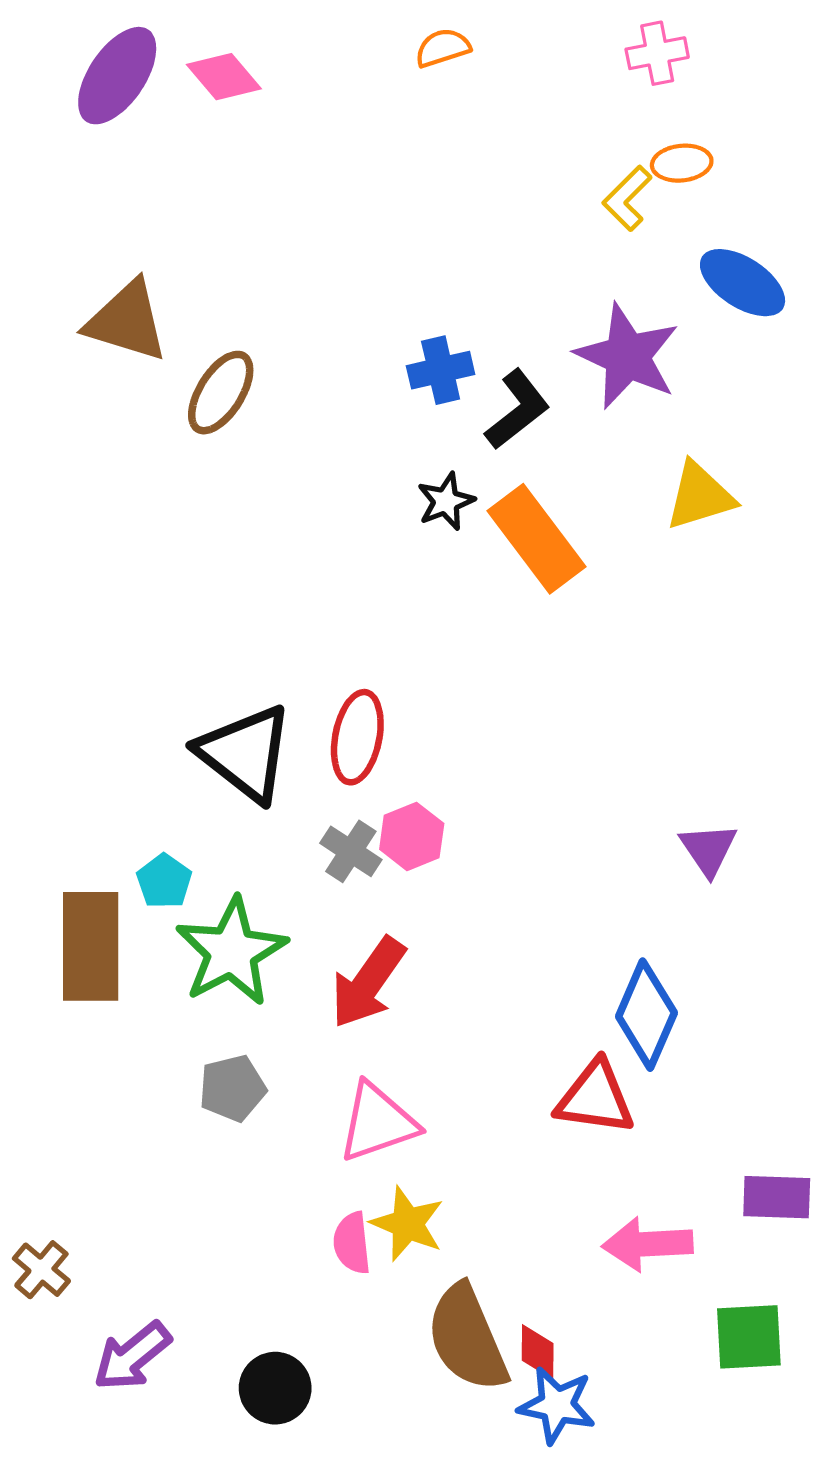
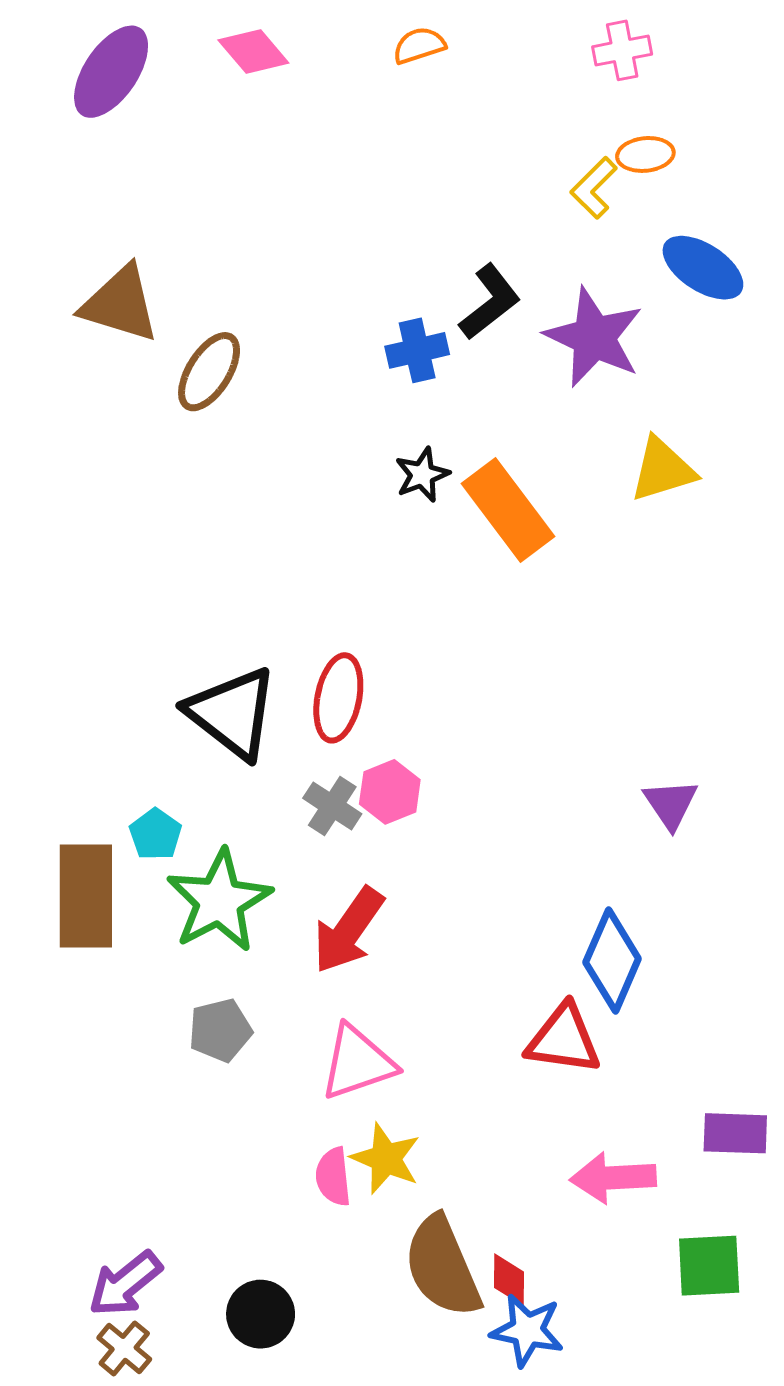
pink diamond: (224, 77) -> (253, 51), moved
black L-shape: (517, 410) -> (490, 302), moved
brown cross: (41, 1270) -> (124, 1348), moved

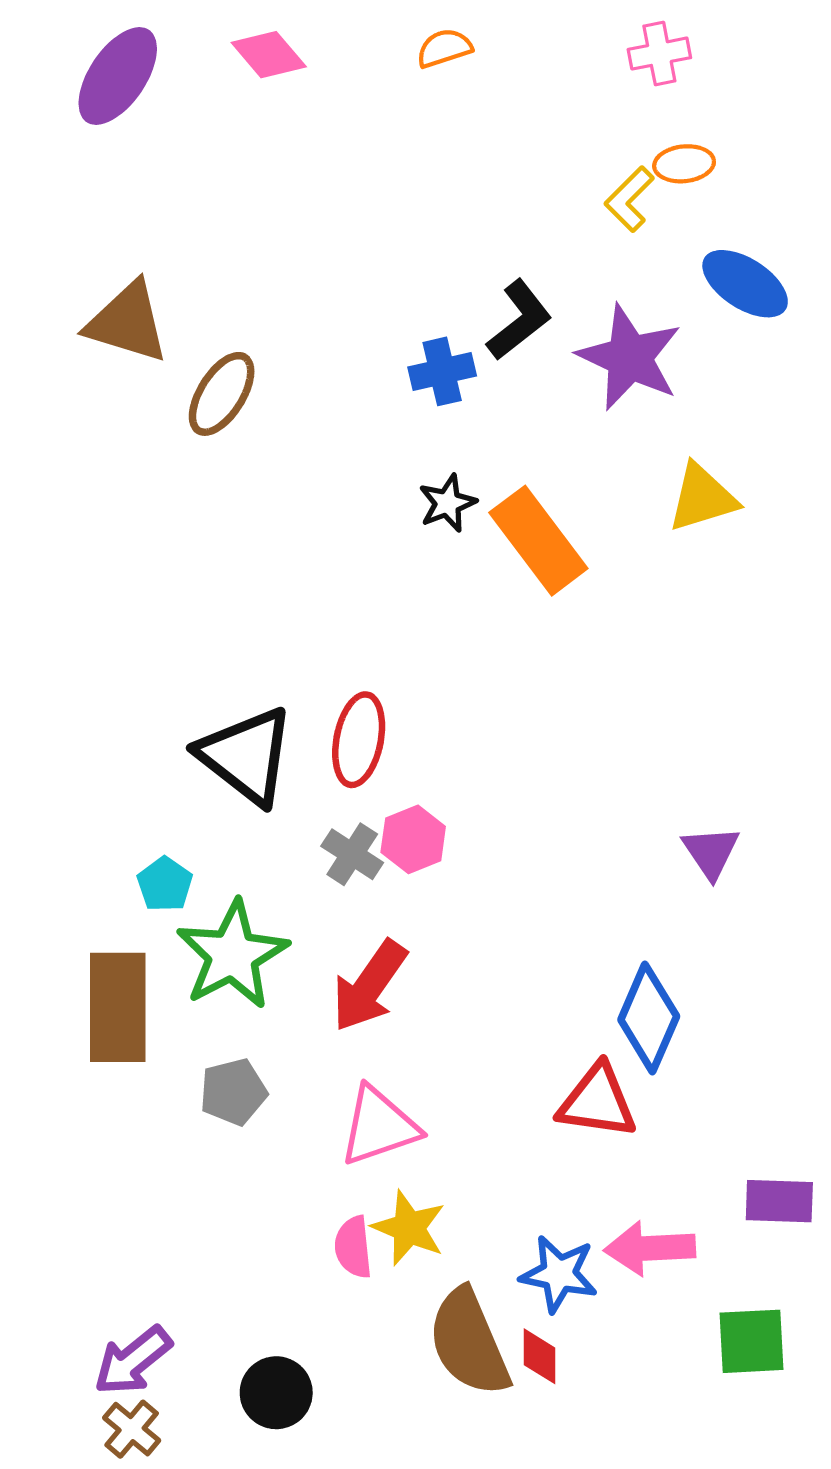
brown rectangle: (86, 896) -> (118, 1007), moved
blue star: (527, 1330) -> (559, 1274), moved

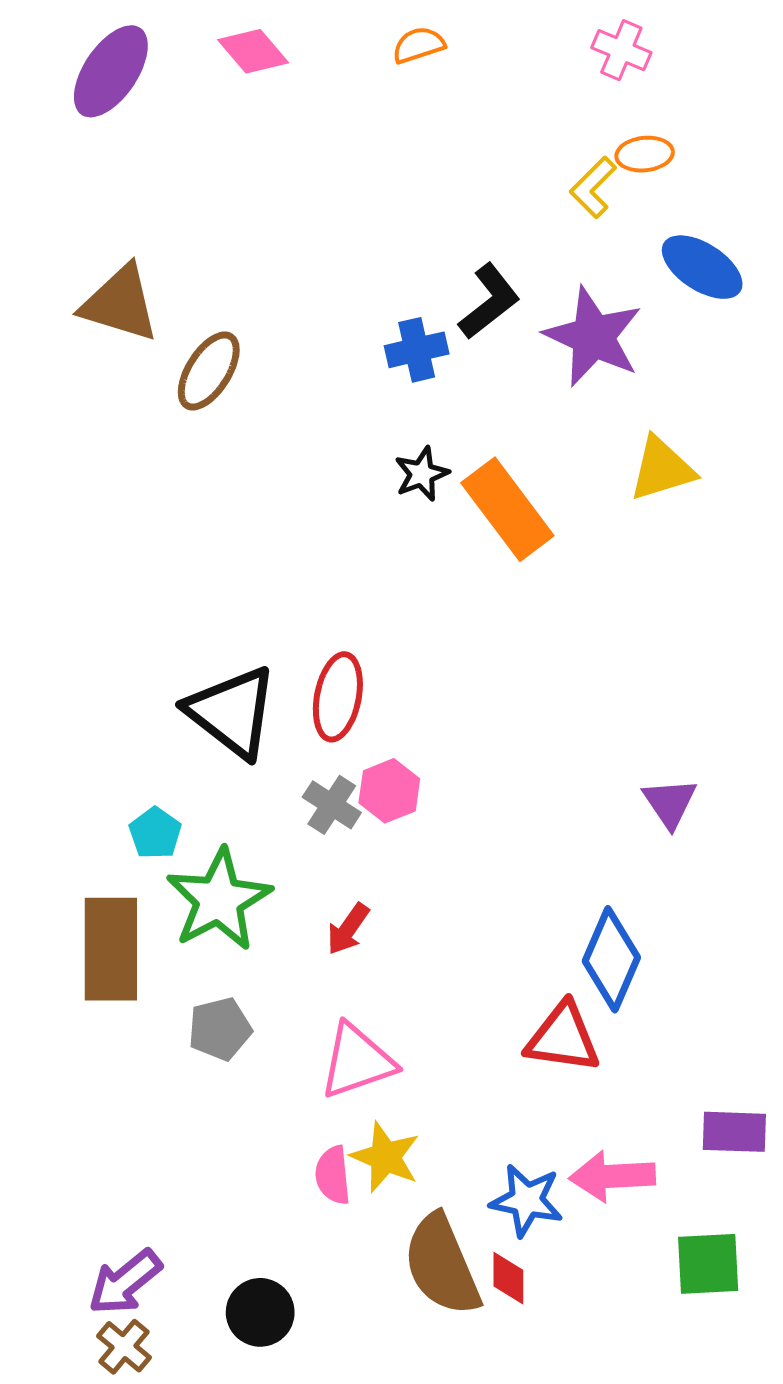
pink cross: (659, 54) -> (621, 50), turned 34
red arrow: (369, 986) -> (348, 929), size x0.6

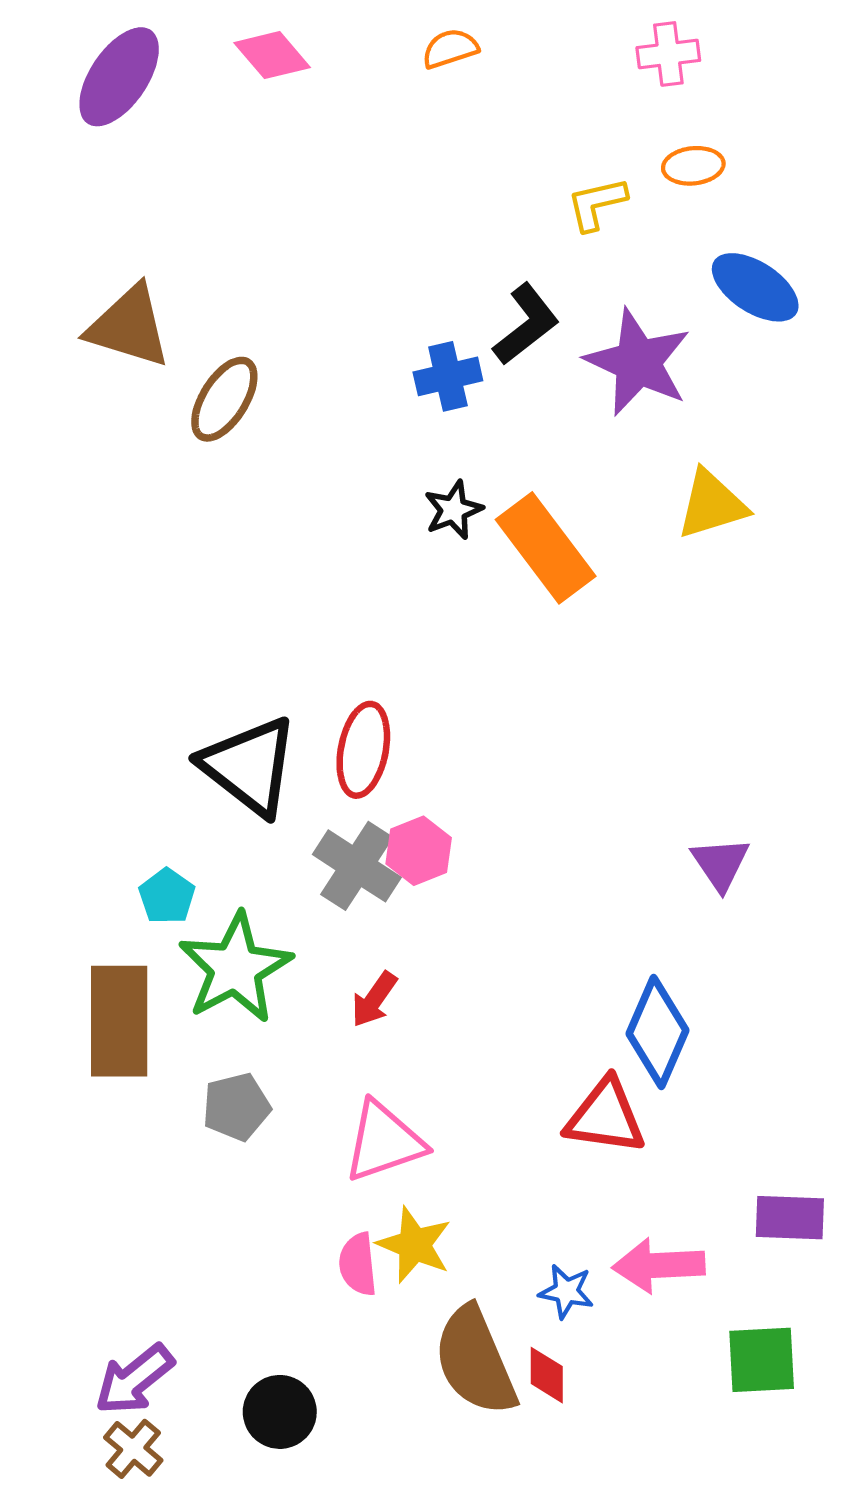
pink cross: (621, 50) -> (668, 54), turned -30
yellow L-shape: (593, 187) -> (597, 204), moved, turned 32
gray cross: (332, 805) -> (357, 866), size x1.4
blue star: (527, 1200) -> (566, 1291), size x0.7

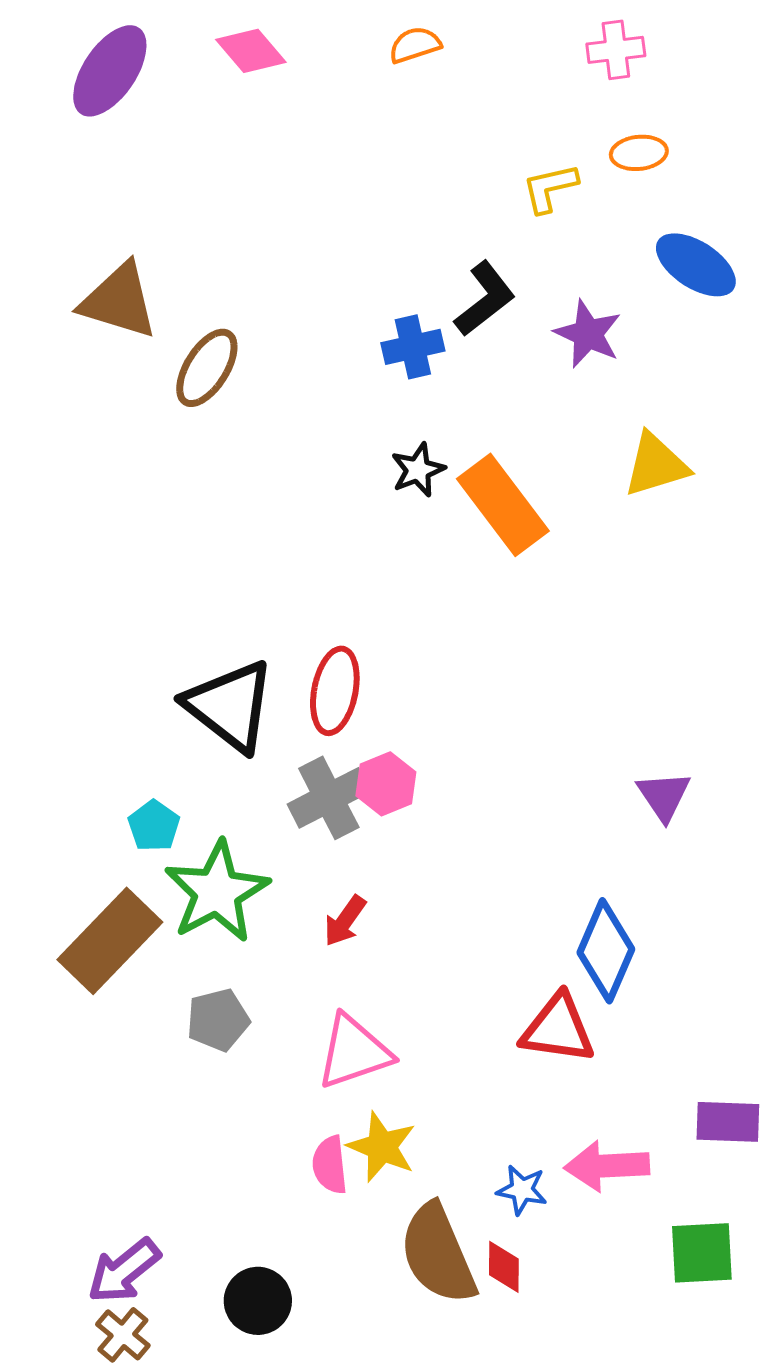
purple star: (638, 362) -> (588, 334), size x0.7
gray cross: (357, 866) -> (329, 798), turned 30
brown rectangle: (119, 1021) -> (110, 941), turned 44

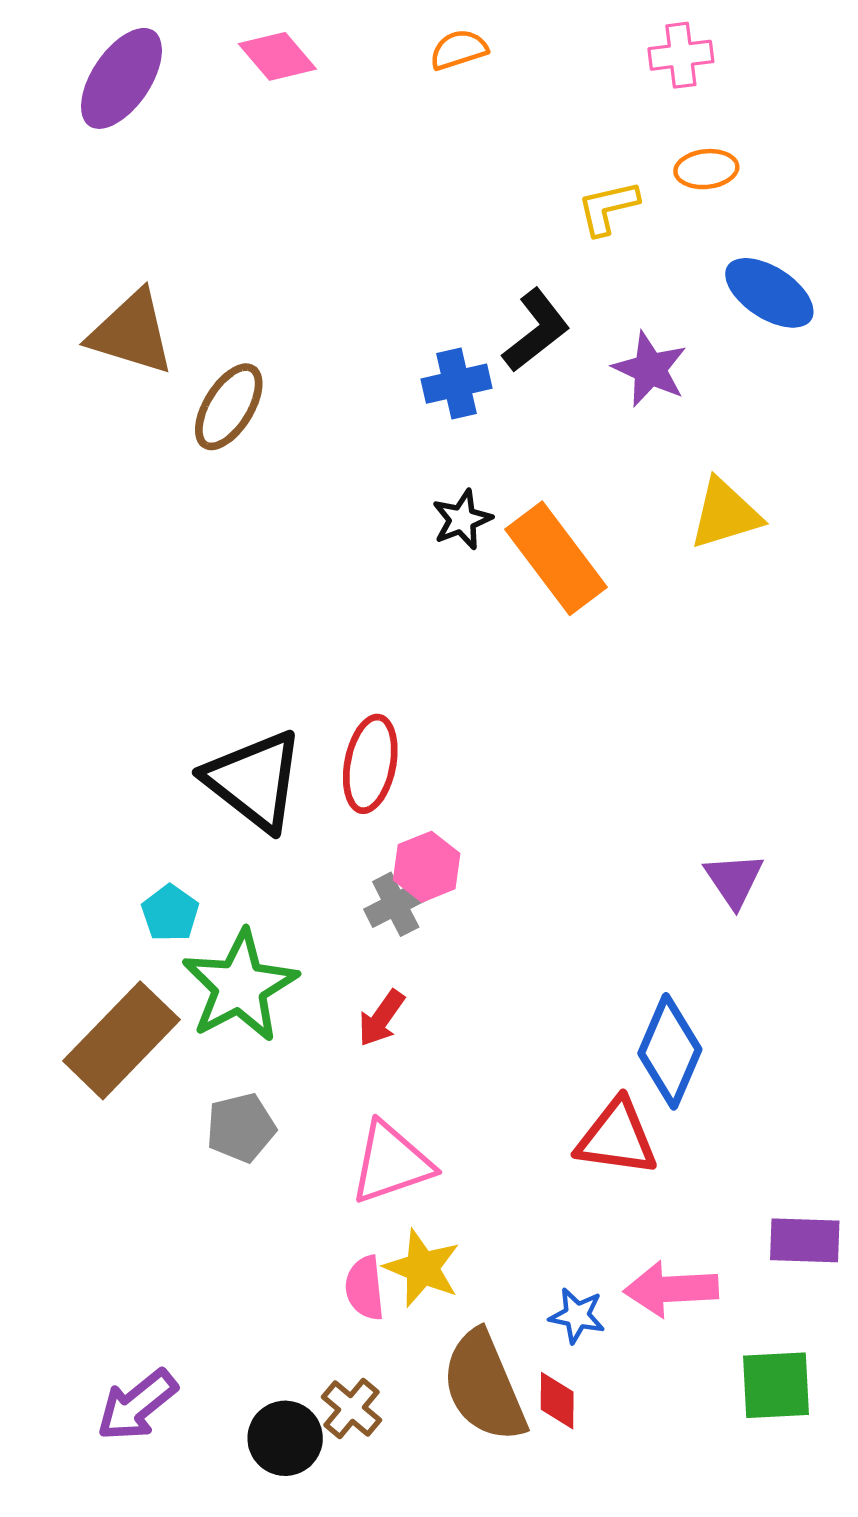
gray cross: (329, 798) -> (396, 904), moved, size x0.7
brown cross: (123, 1335) -> (351, 1408), moved

